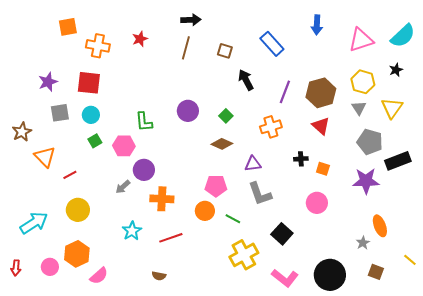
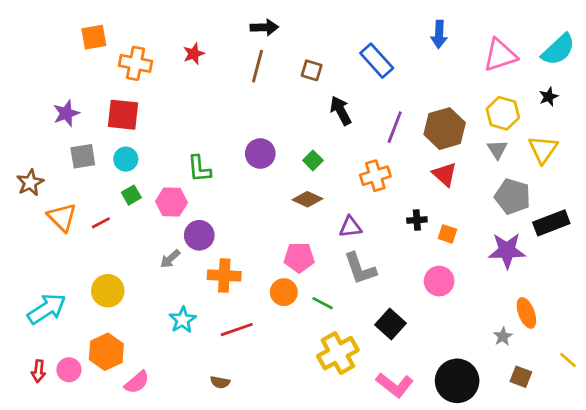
red line: (70, 175) -> (101, 223), moved
red arrow: (16, 268) -> (38, 371), moved

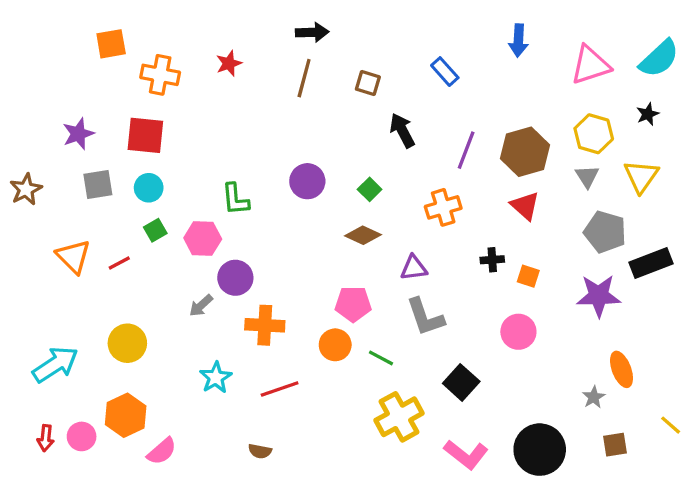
blue rectangle: (377, 61) -> (445, 72), size x0.7
brown star: (30, 183) -> (26, 189), moved
brown square: (521, 377) -> (615, 445), turned -30

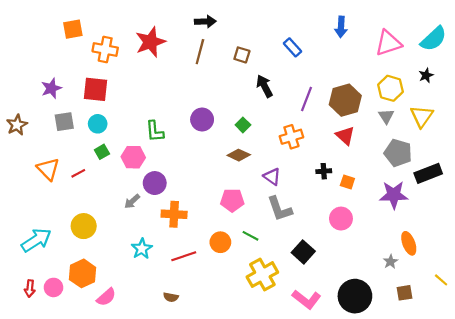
red star: (229, 63) -> (150, 42), size x1.8
purple triangle: (414, 268) -> (272, 177), turned 42
orange circle: (335, 345) -> (220, 242), moved

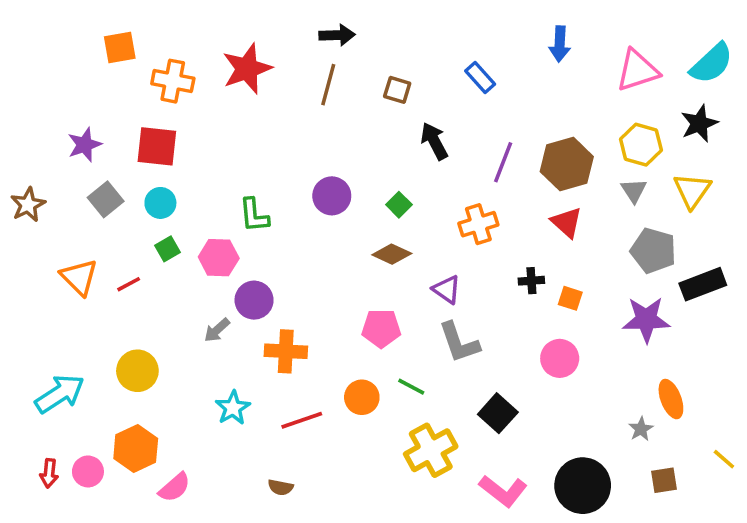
black star: (426, 75) -> (699, 123), size x1.5
gray square: (64, 122) -> (106, 199), turned -30

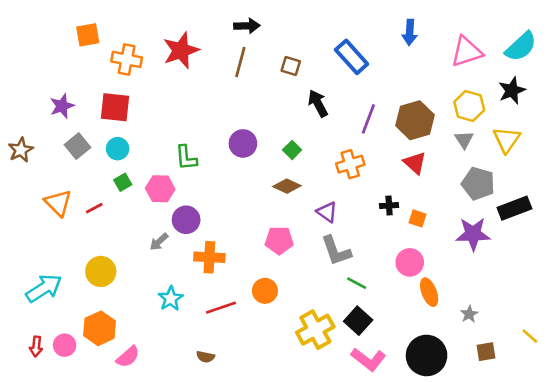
blue rectangle: (480, 77) -> (352, 57), size x1.5
green line: (411, 387) -> (357, 283), moved
orange ellipse: (671, 399) -> (429, 292), moved
black square: (498, 413) -> (358, 321), moved

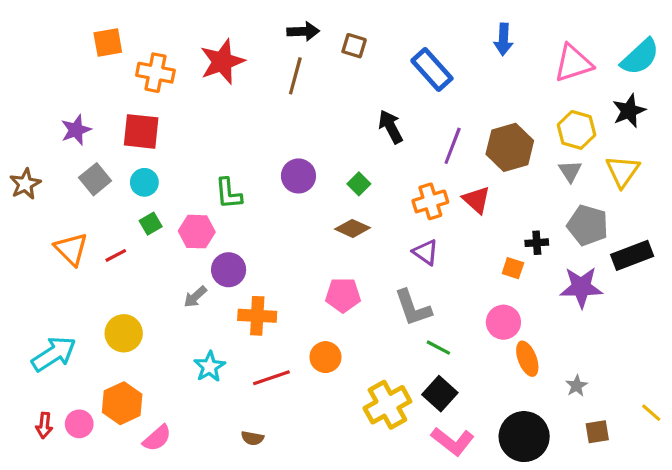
brown square: (291, 66) -> (354, 46), moved
red triangle: (415, 163) -> (476, 200), moved
black cross: (389, 206) -> (537, 243), moved
purple triangle: (327, 212) -> (426, 252), moved

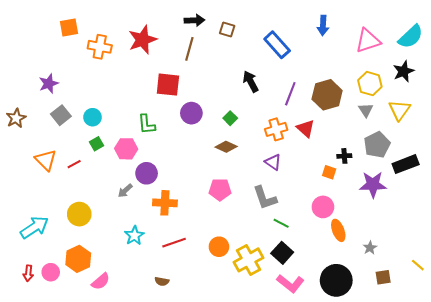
red square: (141, 131) -> (168, 85), moved
gray pentagon: (588, 225) -> (377, 145), turned 30
orange circle: (325, 357) -> (219, 247), moved

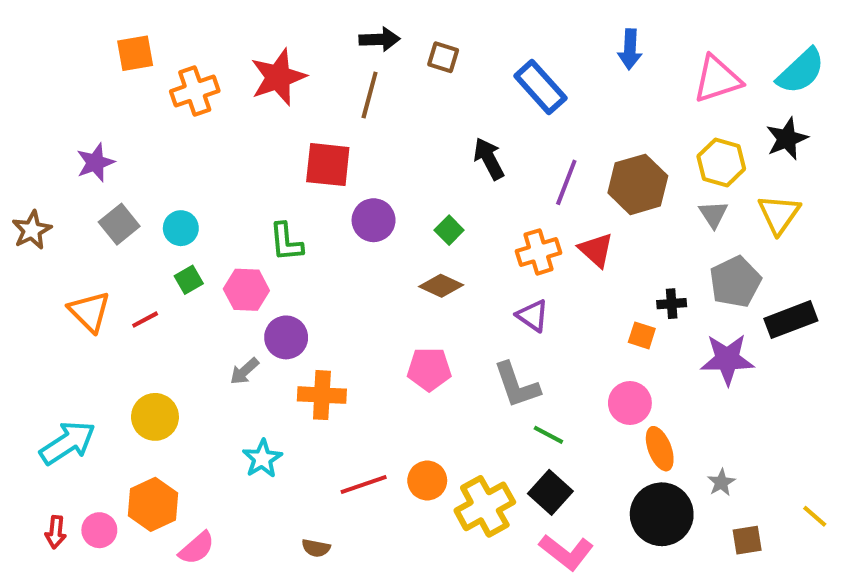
orange cross: (100, 47) -> (195, 91), turned -30
red line: (174, 243) -> (364, 484), moved
black circle: (336, 280) -> (662, 514), moved

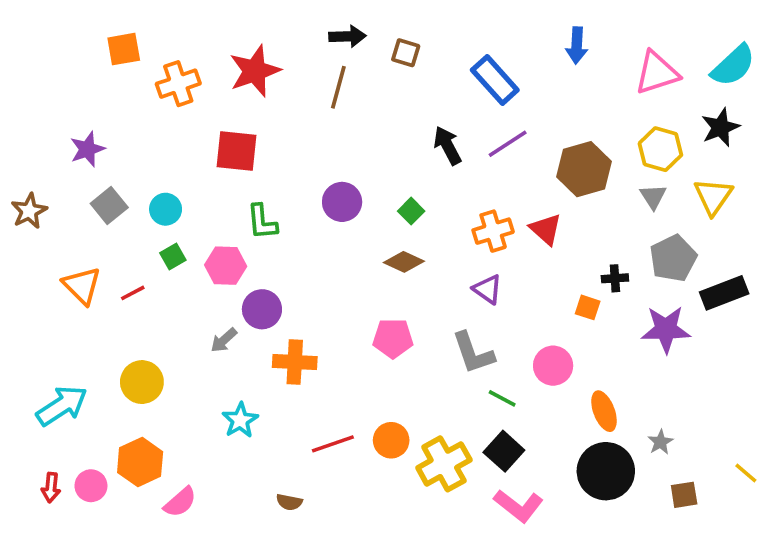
red square: (328, 165) -> (237, 151), moved
purple line: (566, 182) -> (508, 144), moved, turned 36
pink circle: (630, 403) -> (553, 366), moved

